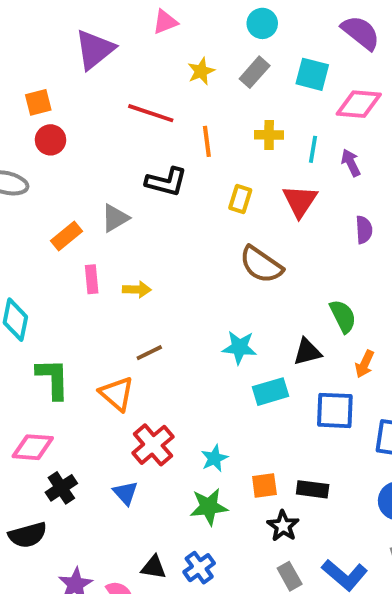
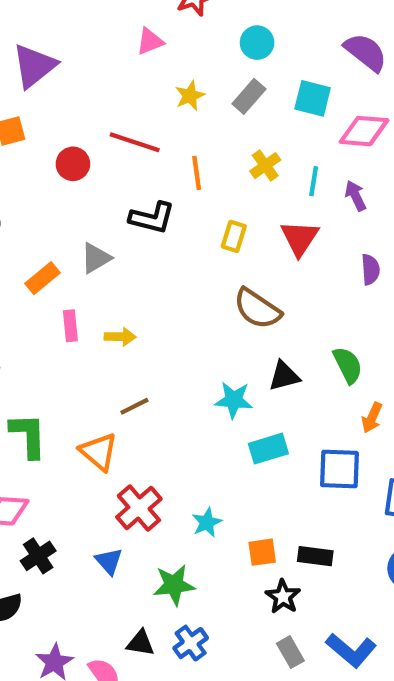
purple triangle: (95, 49) -> (34, 66), moved
yellow cross: (269, 135) -> (265, 166), turned -36
red circle: (50, 140) -> (73, 164), moved
black triangle: (307, 352) -> (284, 376), moved
green star: (209, 507) -> (174, 585), moved

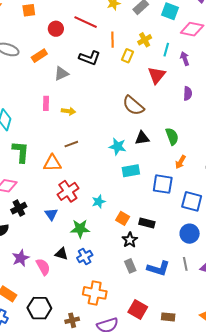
yellow rectangle: (234, 236) -> (127, 56), moved
orange rectangle: (43, 278) -> (39, 56), moved
orange triangle: (99, 452) -> (52, 163), turned -48
orange square: (262, 552) -> (123, 218), turned 32
blue L-shape: (351, 650) -> (158, 268), turned -30

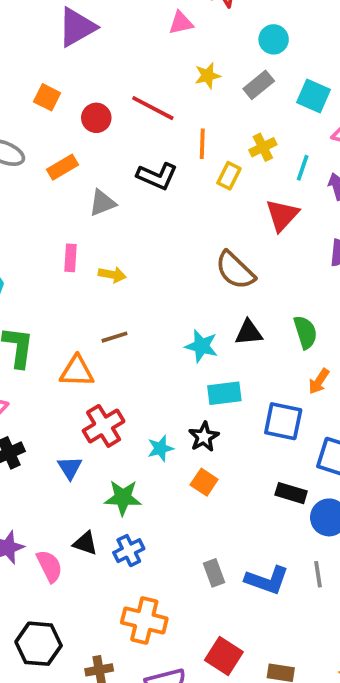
orange square: (29, 10) -> (47, 97), moved, turned 32
black rectangle: (147, 223) -> (291, 493), moved
black star: (130, 240) -> (204, 437), moved

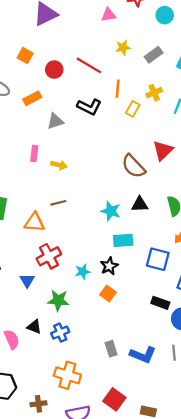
cyan circle: (274, 39) -> (165, 15), moved
red triangle: (282, 215) -> (163, 150), moved

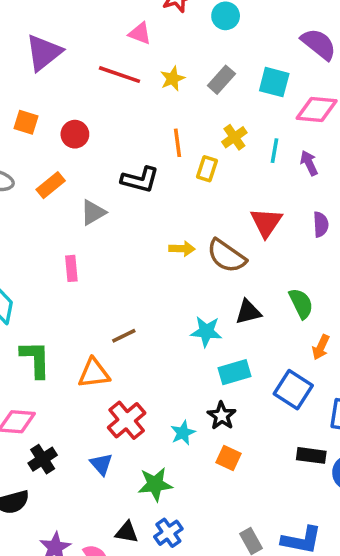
pink triangle: (108, 15) -> (140, 33), turned 42
red line: (89, 65) -> (119, 75), moved
yellow arrow: (59, 165) -> (182, 249), moved
blue square: (158, 259) -> (293, 390), turned 30

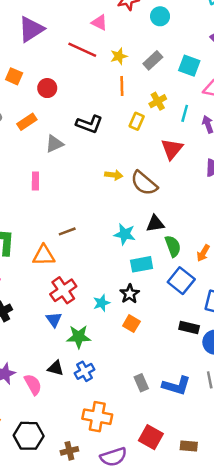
orange line: (177, 143) -> (122, 86), moved
red triangle: (266, 222) -> (172, 149), moved
green semicircle: (301, 303) -> (173, 246), moved
blue triangle: (101, 464) -> (54, 320), moved

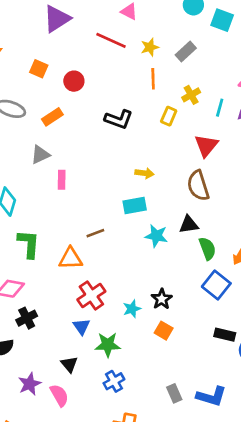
cyan square: (189, 66) -> (222, 20), moved
gray triangle: (54, 144) -> (40, 155), moved
brown semicircle: (144, 183) -> (198, 186), moved, turned 32
cyan rectangle: (142, 264) -> (135, 205), moved
black triangle: (56, 368) -> (69, 364), moved, turned 35

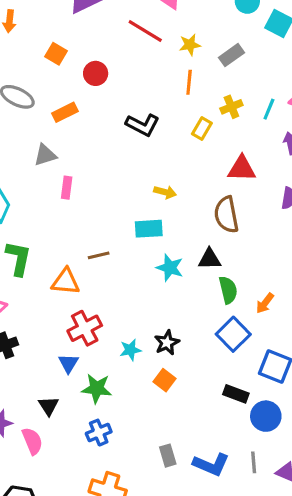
cyan line: (220, 108) -> (269, 109), moved
red triangle: (206, 145) -> (242, 169), turned 45

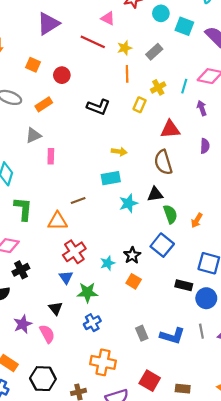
cyan star: (170, 268) -> (128, 203), turned -30
blue square: (233, 334) -> (162, 245), moved

